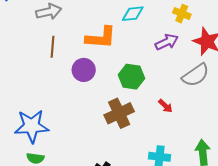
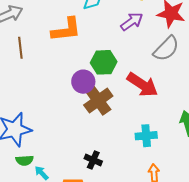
purple circle: (84, 70) -> (83, 82), moved
red arrow: (165, 106) -> (142, 85), size x2.0

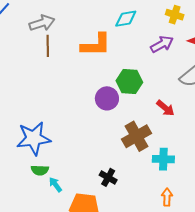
brown line: (20, 48) -> (48, 46), moved
red arrow: (142, 85) -> (165, 108), size x0.6
brown cross: (98, 101) -> (137, 136), moved

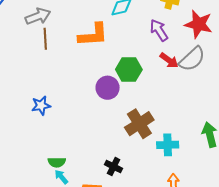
purple arrow: (162, 44) -> (159, 30), turned -90
red arrow: (165, 108) -> (169, 60), moved
blue star: (34, 138) -> (41, 106), moved, size x0.6
green semicircle: (40, 170) -> (57, 162), moved

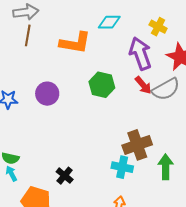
purple arrow: (159, 30) -> (140, 54), size x1.4
purple circle: (108, 88) -> (47, 94), moved
brown cross: (139, 124) -> (137, 145), moved

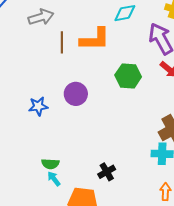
brown line: (28, 35) -> (62, 42), moved
black cross: (65, 176) -> (107, 172), turned 30

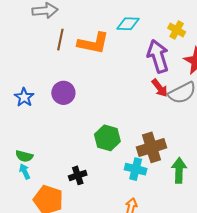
green hexagon: (128, 76) -> (107, 138), moved
blue star: (38, 106) -> (24, 97), turned 30

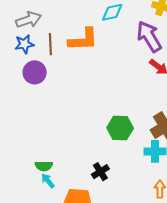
purple circle: (63, 93) -> (35, 72), moved
blue star: (24, 97) -> (24, 44), moved, turned -30

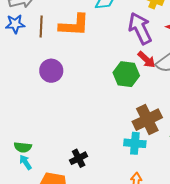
purple circle: (35, 72) -> (51, 71), moved
green hexagon: (120, 128) -> (126, 74), moved

